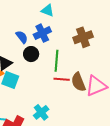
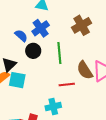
red line: (62, 79) -> (67, 85), moved
cyan cross: (41, 112) -> (53, 107), turned 35

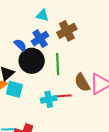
brown cross: (82, 25) -> (67, 31), moved
black circle: (33, 51) -> (32, 61), size x1.6
cyan cross: (53, 107) -> (49, 99), moved

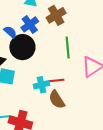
green line: (58, 64) -> (68, 48), moved
brown semicircle: (82, 82) -> (57, 100), moved

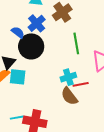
red line: (56, 81) -> (81, 84), moved
cyan cross: (41, 85) -> (68, 77), moved

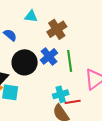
blue cross: (37, 23) -> (49, 56), moved
blue semicircle: (18, 32) -> (10, 35), moved

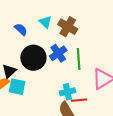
cyan triangle: (31, 16) -> (45, 22), moved, turned 32
brown cross: (57, 29) -> (68, 27), turned -30

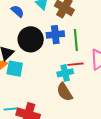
blue cross: (58, 53) -> (55, 35), turned 30
red line: (79, 100) -> (76, 64), moved

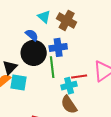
blue semicircle: (18, 11) -> (32, 35), moved
green line: (76, 40) -> (52, 67), moved

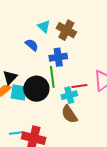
black circle: (34, 53) -> (36, 89), moved

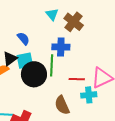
blue semicircle: (32, 45) -> (23, 38), moved
cyan square: (19, 93) -> (25, 61), moved, turned -30
cyan cross: (69, 95) -> (89, 95), moved

